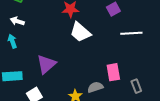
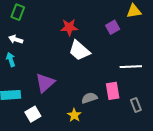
white line: (131, 33) -> (131, 67), moved
gray semicircle: (95, 87) -> (89, 98), moved

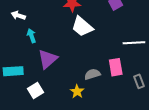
cyan arrow: (11, 60) -> (31, 36), moved

